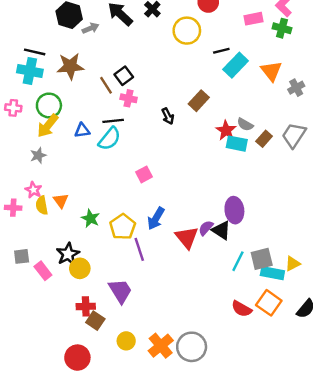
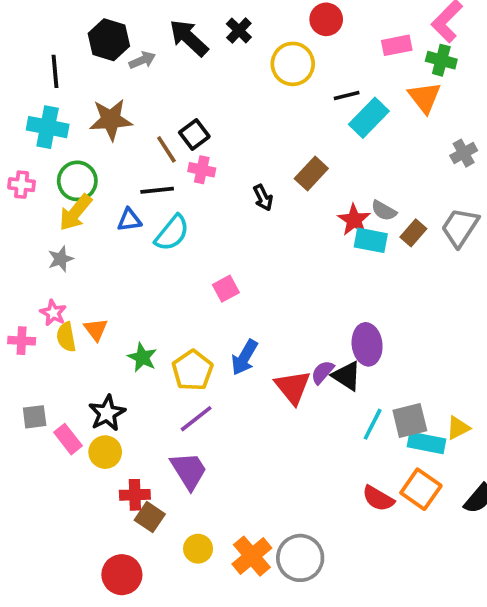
black line: (35, 52) -> (55, 71), moved, turned 72
orange triangle: (271, 71) -> (425, 97), moved
black line: (113, 121) -> (157, 190), moved
purple line: (139, 249) -> (196, 419), moved, turned 70
yellow circle: (80, 268) -> (105, 452), moved

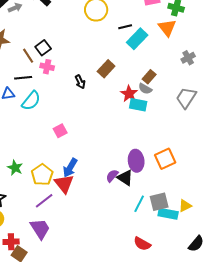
brown rectangle: (413, 233) -> (149, 77), moved
red triangle: (293, 387) -> (64, 184), moved
orange square: (421, 489) -> (165, 159), moved, turned 30

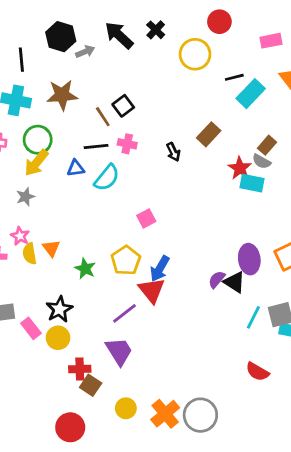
pink cross: (47, 67) -> (127, 144), moved
yellow pentagon: (42, 175) -> (126, 260), moved

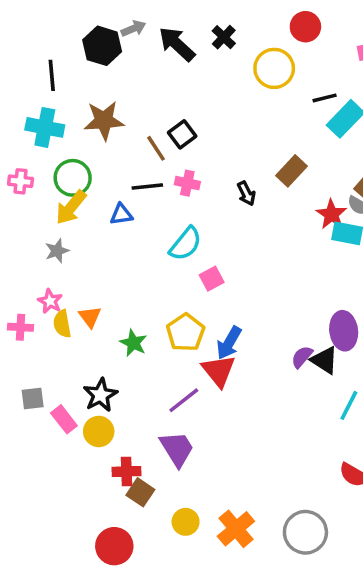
gray arrow: (85, 52) -> (133, 28), moved
cyan semicircle: (107, 178) -> (186, 244), moved
gray circle: (200, 415) -> (305, 532), moved

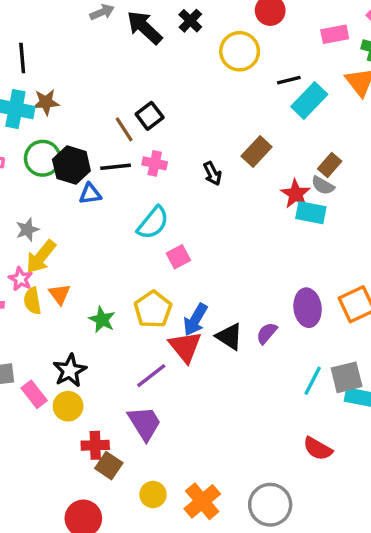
black hexagon: (102, 46) -> (71, 165), moved
brown star: (104, 121) -> (46, 102), moved, size x0.7
yellow arrow: (71, 207) -> (41, 257), moved
black triangle: (325, 360) -> (229, 337), moved

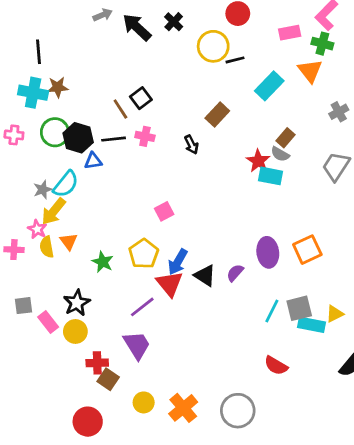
black line: (289, 80) -> (235, 60), moved
brown rectangle: (257, 151) -> (217, 115), moved
cyan semicircle: (153, 223) -> (66, 184), moved

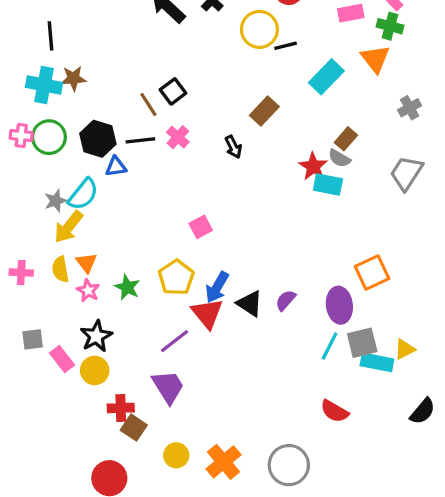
green circle: (55, 132) -> (49, 137), moved
pink cross: (145, 136) -> (178, 137), turned 30
pink star: (37, 229) -> (88, 290), moved
purple ellipse: (268, 252) -> (339, 305), moved

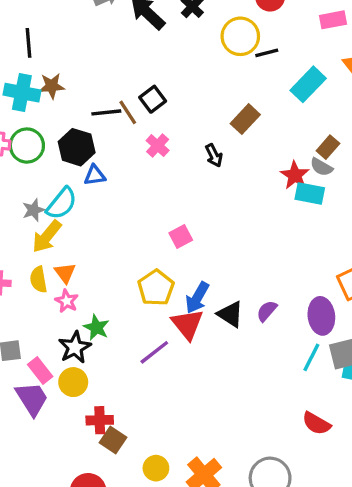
black line: (140, 140) -> (106, 112), moved
green star: (127, 287) -> (96, 327), moved
purple trapezoid: (168, 387) -> (32, 399), moved

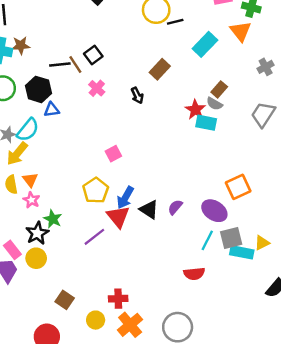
purple ellipse: (321, 316) -> (214, 211), turned -50
red cross: (100, 420) -> (118, 299), moved
red semicircle: (316, 423) -> (194, 274), moved, turned -36

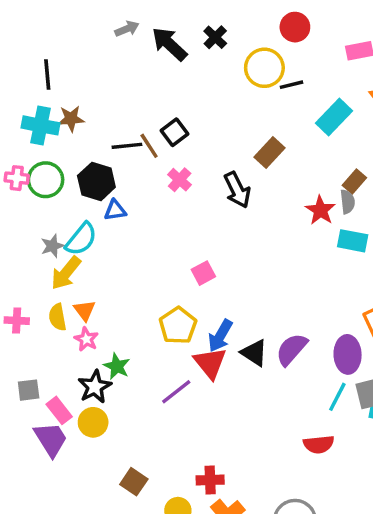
black arrow: (137, 95) -> (237, 190), size x1.5
gray semicircle: (214, 104) -> (348, 202), turned -126
cyan rectangle: (206, 123) -> (353, 241), moved
purple semicircle: (175, 207) -> (292, 349), size x1.5
purple ellipse: (214, 211) -> (348, 354), turned 55

